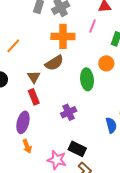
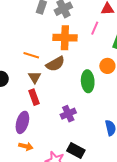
orange line: (13, 46) -> (31, 55), moved, turned 63
orange arrow: (27, 146) -> (26, 146), turned -56

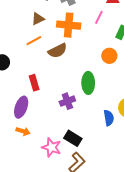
orange line: (31, 55) -> (34, 41), turned -49
brown triangle: (35, 77) -> (38, 19), moved, turned 32
green ellipse: (88, 81) -> (88, 83), moved

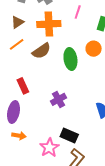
green ellipse: (88, 83) -> (70, 59), moved
pink star: (51, 147) -> (49, 148), turned 30

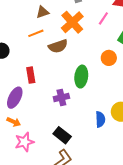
orange cross: (49, 24) -> (72, 22), turned 35
green ellipse: (70, 59) -> (81, 77), moved
pink star: (49, 148) -> (24, 142), moved

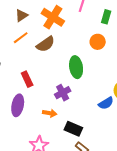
blue semicircle: (100, 119) -> (106, 103), turned 77
orange arrow: (14, 122) -> (50, 113), moved

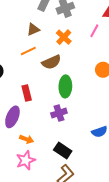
orange cross: (53, 17) -> (64, 37), size x0.7
green ellipse: (76, 67) -> (65, 86), moved
orange arrow: (50, 113) -> (27, 139), moved

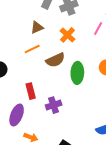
green ellipse: (65, 86) -> (77, 73), moved
purple cross: (59, 113) -> (54, 105), moved

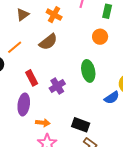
orange line: (32, 49) -> (15, 47), moved
green ellipse: (77, 73) -> (88, 71), moved

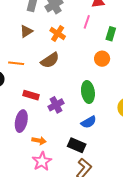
orange line: (15, 47) -> (16, 63), turned 42
red rectangle: (32, 78) -> (31, 95), turned -49
blue semicircle: (112, 98) -> (89, 122), moved

